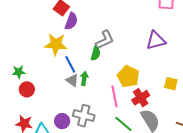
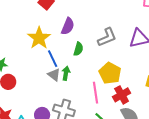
purple semicircle: (71, 21) -> (68, 26), moved
gray L-shape: (105, 40) -> (107, 37), moved
yellow star: (56, 44) -> (39, 38), turned 30

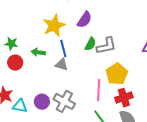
gray L-shape: (107, 37) -> (106, 46), moved
green arrow: (66, 73) -> (38, 52), moved, turned -104
gray triangle: (54, 75) -> (62, 64), turned -32

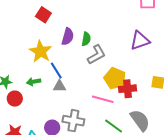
green semicircle: (90, 44) -> (86, 39), moved
pink line: (99, 90) -> (103, 99), turned -60
red cross: (124, 98) -> (128, 89), moved, turned 30

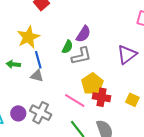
purple semicircle: (68, 37) -> (83, 34), moved
green semicircle: (86, 39) -> (67, 47), moved
purple triangle: (140, 41) -> (127, 55), turned -35

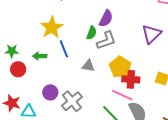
gray triangle: (37, 76) -> (88, 66), moved
pink line: (75, 100) -> (122, 95), moved
purple circle: (18, 113) -> (50, 92), moved
gray cross: (41, 113) -> (72, 101), turned 30

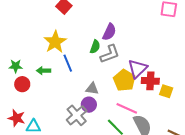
purple triangle: (151, 34) -> (138, 69), moved
gray triangle: (88, 66) -> (92, 89), moved
red cross: (131, 79) -> (150, 81), moved
purple circle: (50, 92) -> (89, 105), moved

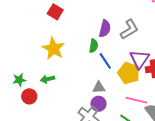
gray L-shape: (110, 54) -> (129, 29), moved
blue line: (68, 63) -> (105, 61), moved

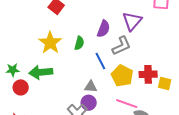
gray L-shape: (129, 29) -> (121, 46), moved
green semicircle: (94, 46) -> (79, 43), moved
purple triangle: (139, 59) -> (132, 21), moved
green arrow: (48, 79) -> (41, 72), size x1.6

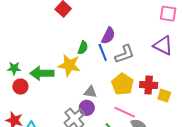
purple triangle: (132, 21) -> (163, 45), moved, turned -50
yellow star: (50, 43) -> (69, 65), moved, turned -30
blue line: (100, 61) -> (103, 52), moved

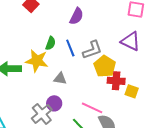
purple semicircle: (108, 36) -> (77, 16), moved
yellow pentagon: (123, 84) -> (105, 66), moved
gray triangle: (90, 92) -> (60, 79), moved

